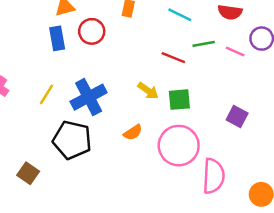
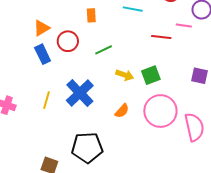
green line: (204, 44) -> (104, 50), moved
red line: (173, 58) -> (161, 37), moved
black pentagon: (72, 140) -> (87, 148), moved

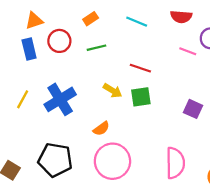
orange rectangle: (91, 15) -> (91, 19), turned 48
red line: (161, 37) -> (140, 68), moved
green line: (104, 50) -> (96, 48), moved
pink circle: (160, 111) -> (112, 161), moved

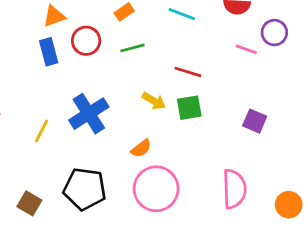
yellow line: (23, 99) -> (42, 131), moved

